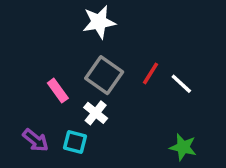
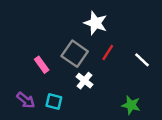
white star: (99, 22) -> (96, 23), moved, turned 30
white line: (181, 84) -> (142, 60), moved
white cross: (96, 113) -> (84, 81), moved

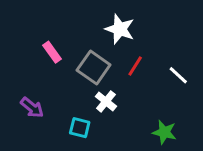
pink rectangle: (42, 65) -> (52, 52), moved
purple arrow: (26, 100) -> (32, 108), moved
cyan square: (54, 101) -> (80, 128), moved

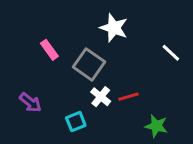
red line: (135, 66) -> (128, 97), moved, turned 42
white line: (178, 75) -> (171, 53), moved
cyan square: (80, 128) -> (76, 122), turned -36

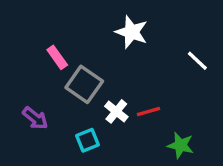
gray square: (89, 64) -> (84, 84), moved

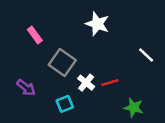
pink rectangle: (57, 57) -> (35, 35), moved
white line: (197, 61) -> (146, 55), moved

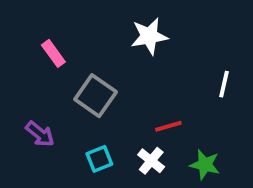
white star: (97, 24) -> (149, 36), turned -30
white line: (146, 55) -> (224, 84), turned 60
white cross: (86, 83) -> (151, 161), moved

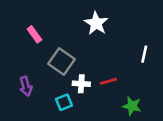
white star: (149, 36) -> (96, 23), turned -30
purple arrow: (40, 134) -> (26, 86), turned 36
white cross: (151, 161) -> (81, 84), moved, turned -35

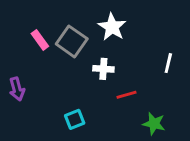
gray square: (62, 62) -> (72, 41), moved
white cross: (81, 84) -> (103, 69), moved
purple arrow: (26, 86) -> (17, 89), moved

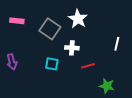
pink rectangle: (40, 40) -> (17, 21), moved, turned -48
cyan square: (75, 119) -> (52, 64), moved, turned 32

